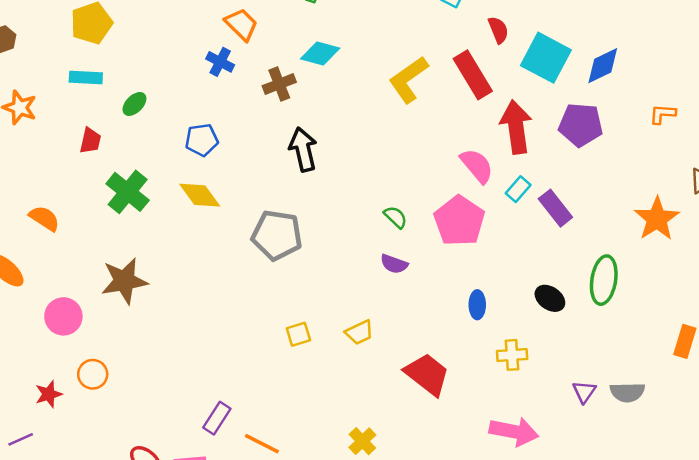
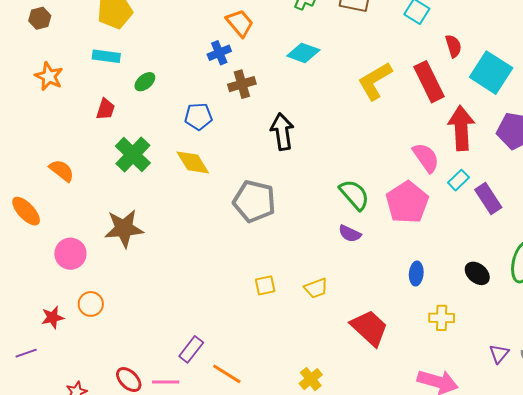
blue cross: (220, 62) -> (219, 53), turned 35
brown cross: (279, 84) -> (242, 84), moved
green semicircle: (395, 217) -> (354, 195), size x1.6

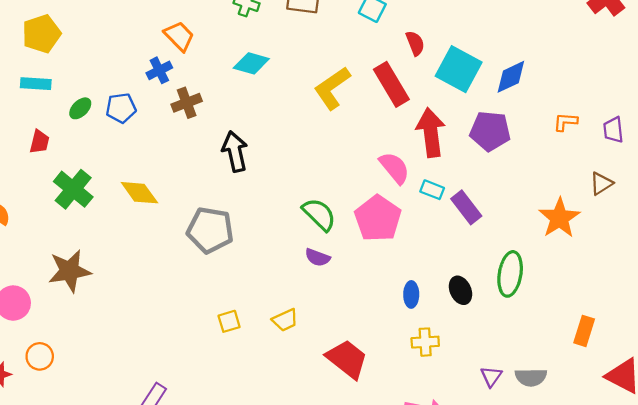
blue pentagon: (198, 116) -> (121, 108), moved
cyan rectangle: (459, 180) -> (432, 190), turned 70
black ellipse: (477, 273) -> (460, 290), turned 30
blue ellipse: (416, 274) -> (411, 294), moved

